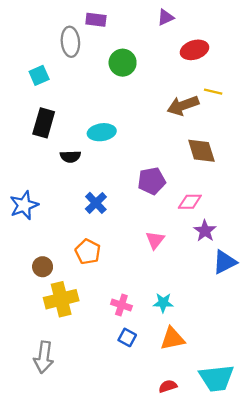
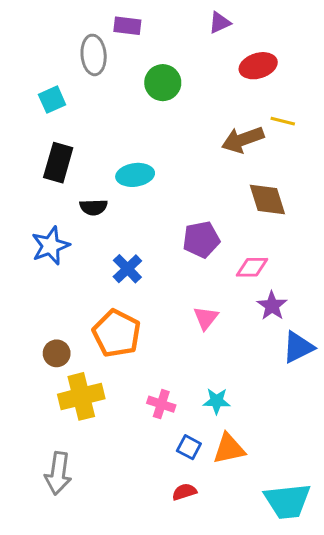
blue star: (24, 205) -> (50, 246), moved
orange pentagon: (88, 252) -> (117, 333), size x1.4
blue square: (127, 337) -> (189, 447), moved
red semicircle: (168, 386) -> (184, 492), moved

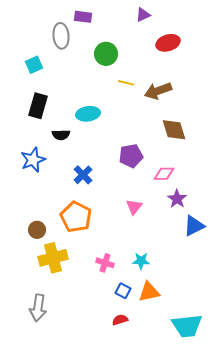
yellow line: (283, 121) -> (126, 83), moved

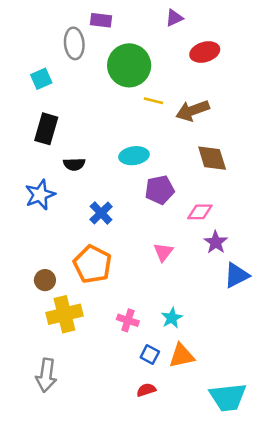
green circle: (106, 54) -> (129, 65), size x1.5
cyan ellipse: (88, 114) -> (134, 156), moved
cyan star: (141, 261) -> (172, 318), turned -30

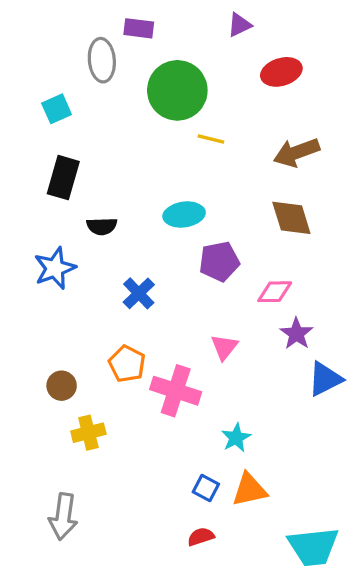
brown arrow: (193, 111) -> (296, 152), moved
orange pentagon: (93, 264) -> (127, 364), size x0.7
yellow cross: (64, 314) -> (88, 433), size x0.7
pink cross: (128, 320) -> (176, 391), moved, size x1.6

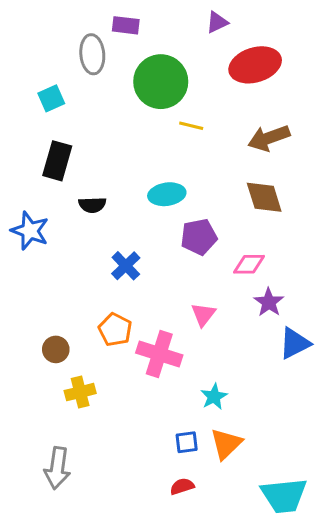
red ellipse: (281, 72) -> (255, 65), size x1.4
blue star: (55, 268) -> (30, 231), moved, turned -30
blue square: (206, 488) -> (187, 442), turned -35
orange triangle: (249, 490) -> (226, 444), turned -32

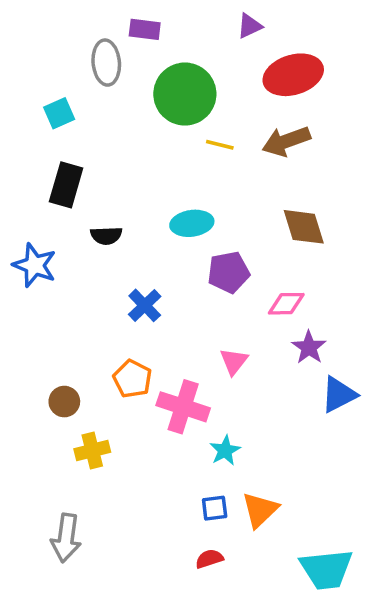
brown arrow: (269, 138) -> (286, 141), moved
cyan star: (214, 397) -> (225, 450), moved

